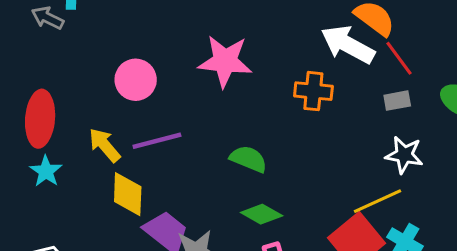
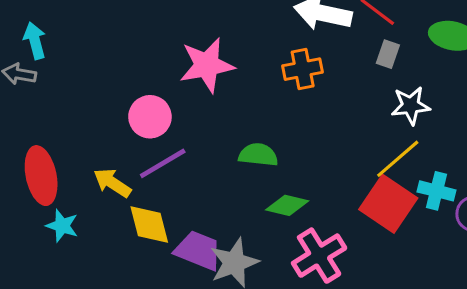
pink circle: (136, 80) -> (150, 117), moved
gray rectangle: (397, 101) -> (388, 54), turned -44

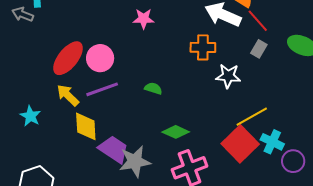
pink star: (207, 65) -> (144, 19), moved, size x0.6
white star: (411, 106) -> (228, 76), moved
green semicircle: (258, 155) -> (153, 88), moved, size x0.7
red ellipse: (41, 176) -> (68, 58), moved, turned 39

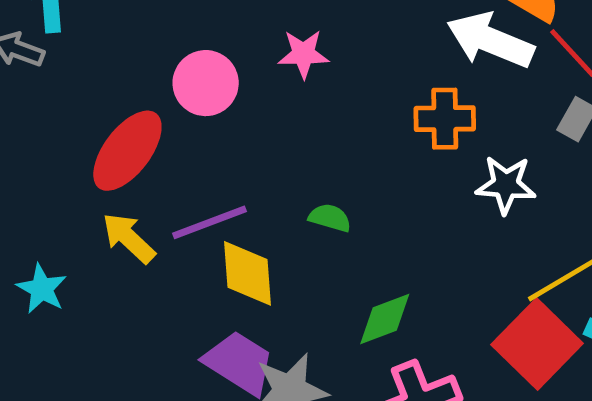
pink circle: (100, 58) -> (206, 83), moved
yellow diamond: (86, 126) -> (247, 273), moved
green diamond: (176, 132) -> (385, 319), turned -44

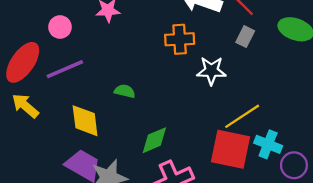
pink circle: (206, 83) -> (60, 27), size x0.7
purple line: (209, 222) -> (65, 69), moved
red square: (537, 344) -> (231, 149), turned -30

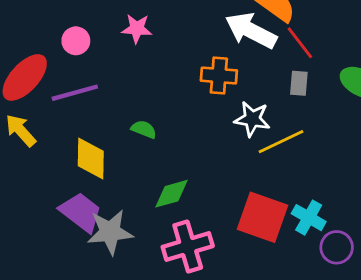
gray rectangle: (245, 37) -> (299, 83), turned -30
yellow line: (242, 116) -> (281, 142), moved

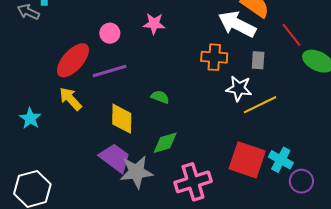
red line: (300, 43) -> (292, 35), moved
gray rectangle: (299, 83) -> (258, 60), moved
green diamond: (171, 194) -> (165, 143), moved

